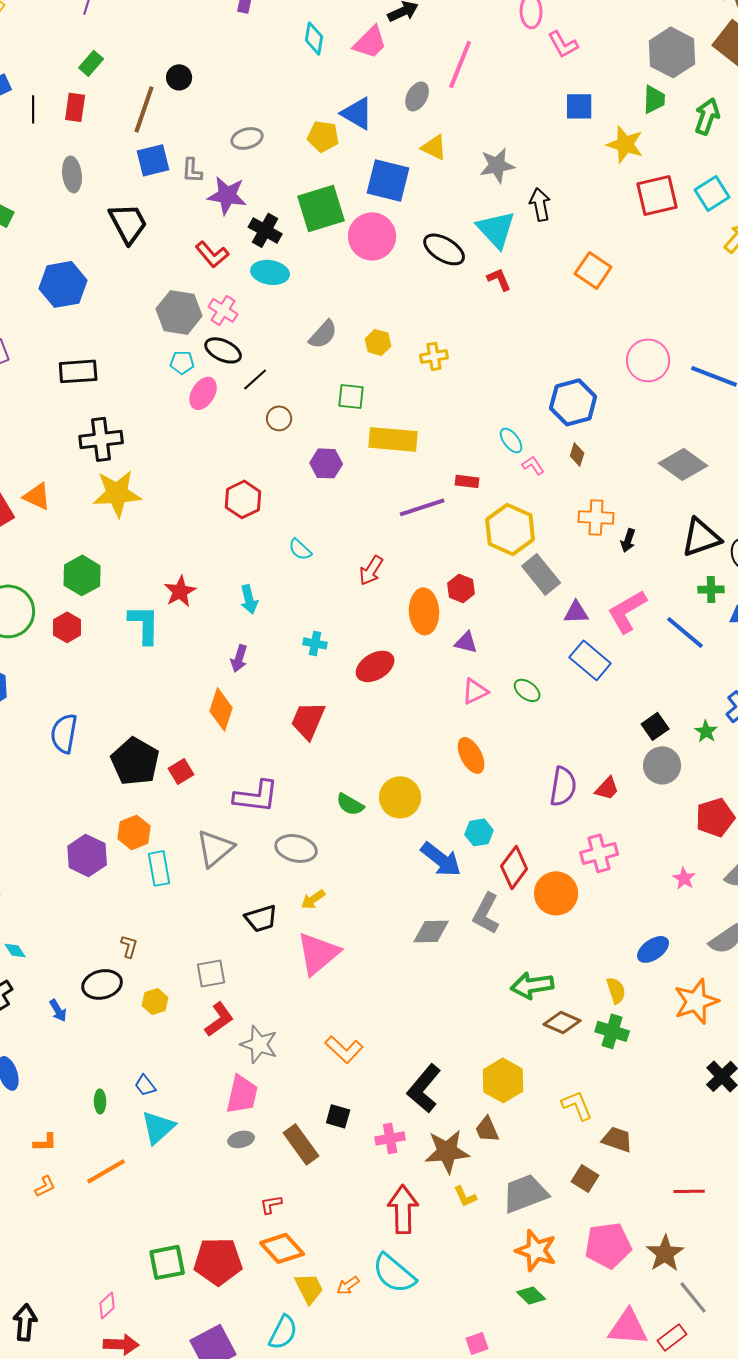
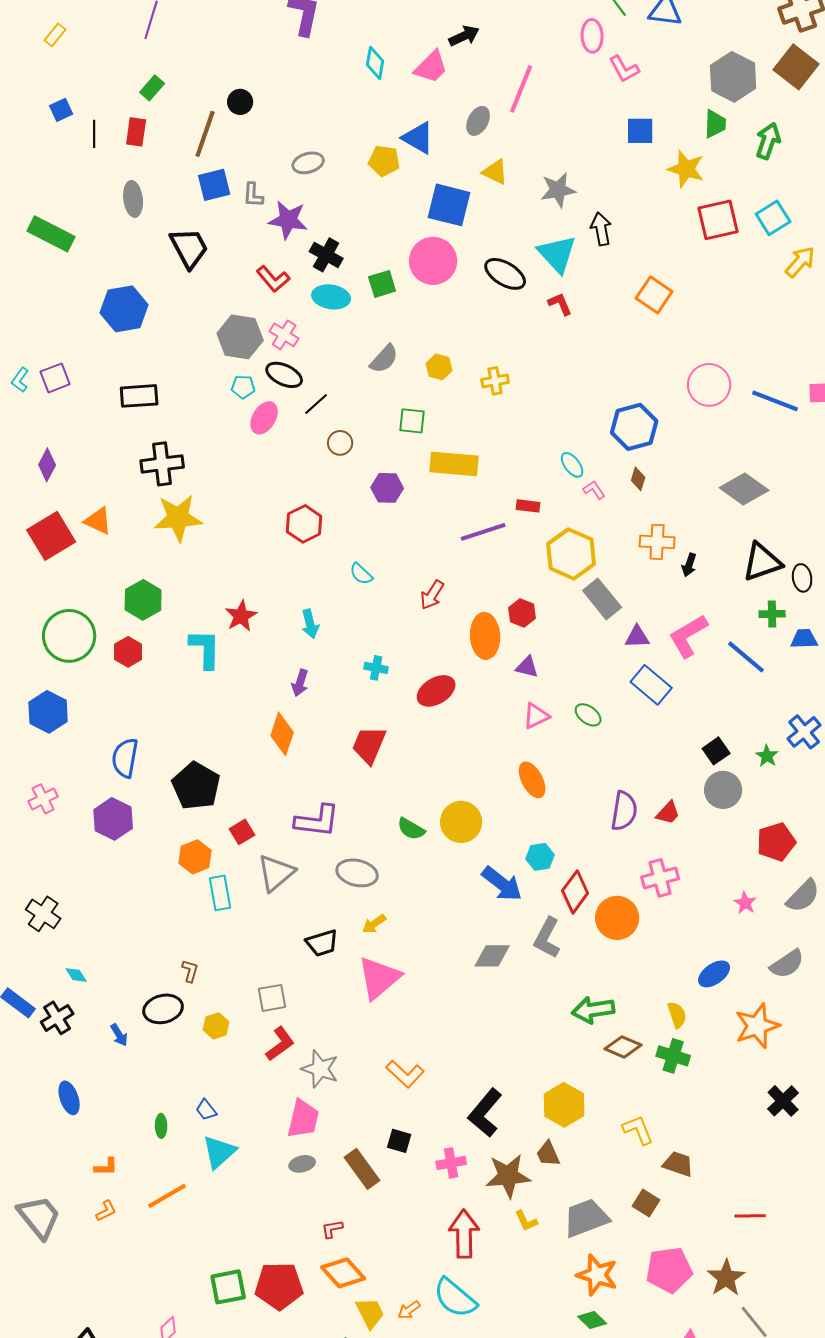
green square: (321, 208) -> (382, 284), moved, size x0.6
red square: (181, 771) -> (242, 832), moved
purple hexagon: (87, 855) -> (113, 819), moved

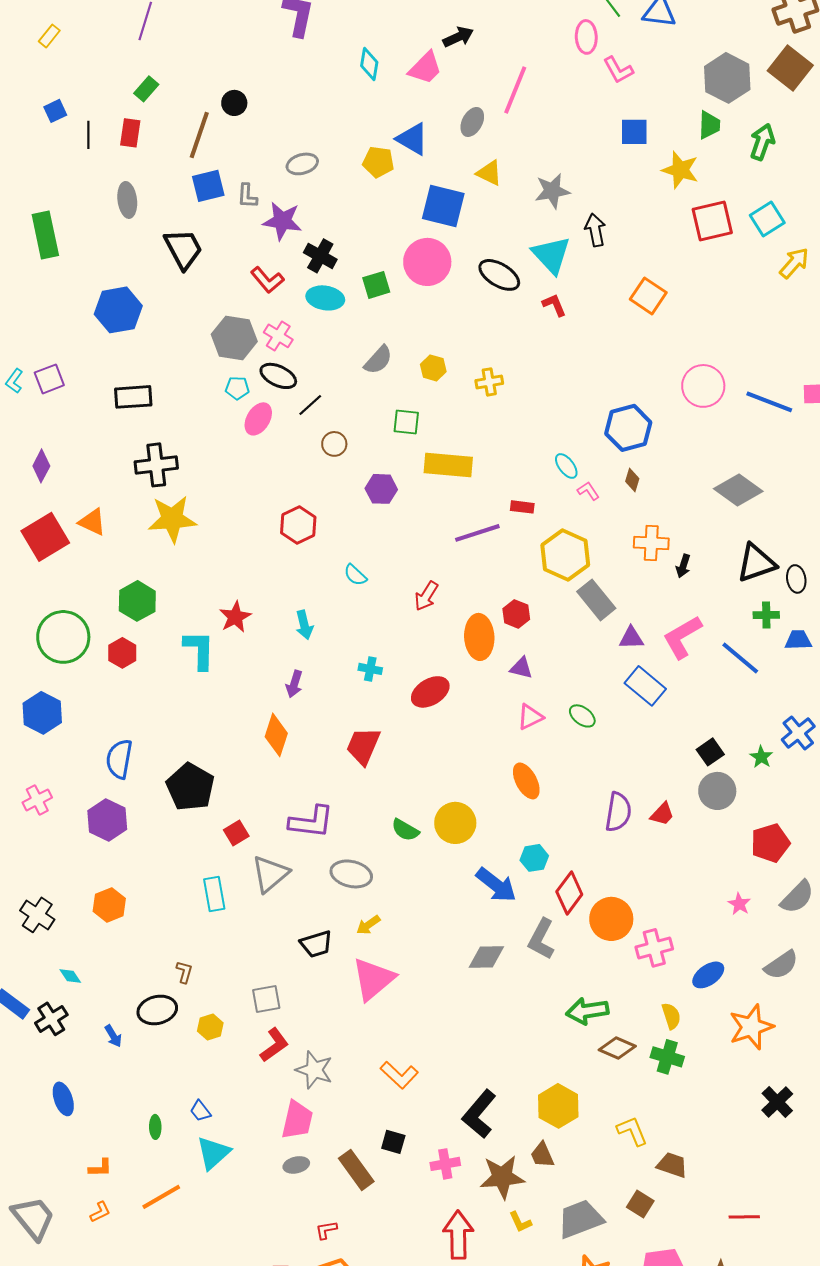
green rectangle: (51, 234) -> (45, 235), turned 51
orange hexagon: (195, 857) -> (109, 905), moved
pink cross: (660, 878) -> (654, 948), moved

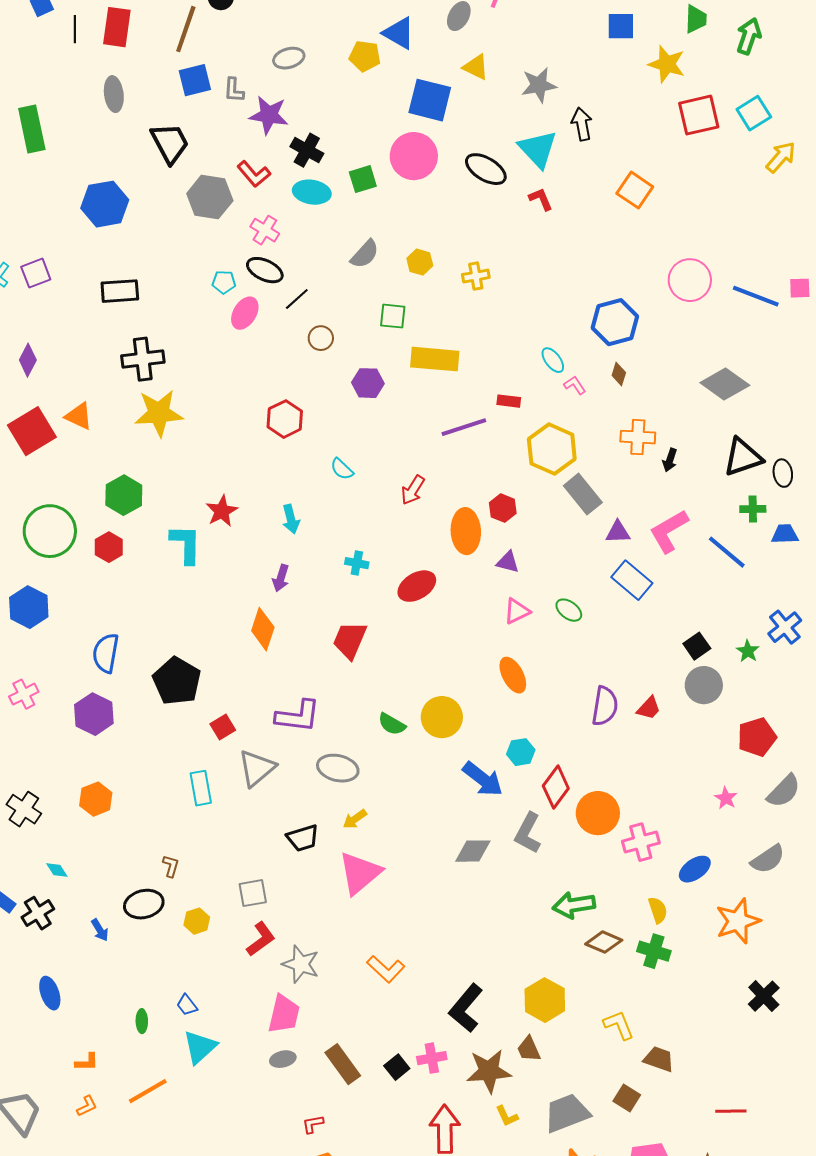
red rectangle: (130, 133) -> (117, 27), size x1.4
gray hexagon: (234, 338) -> (210, 197), moved
black square: (393, 1142) -> (397, 1067), moved, turned 35

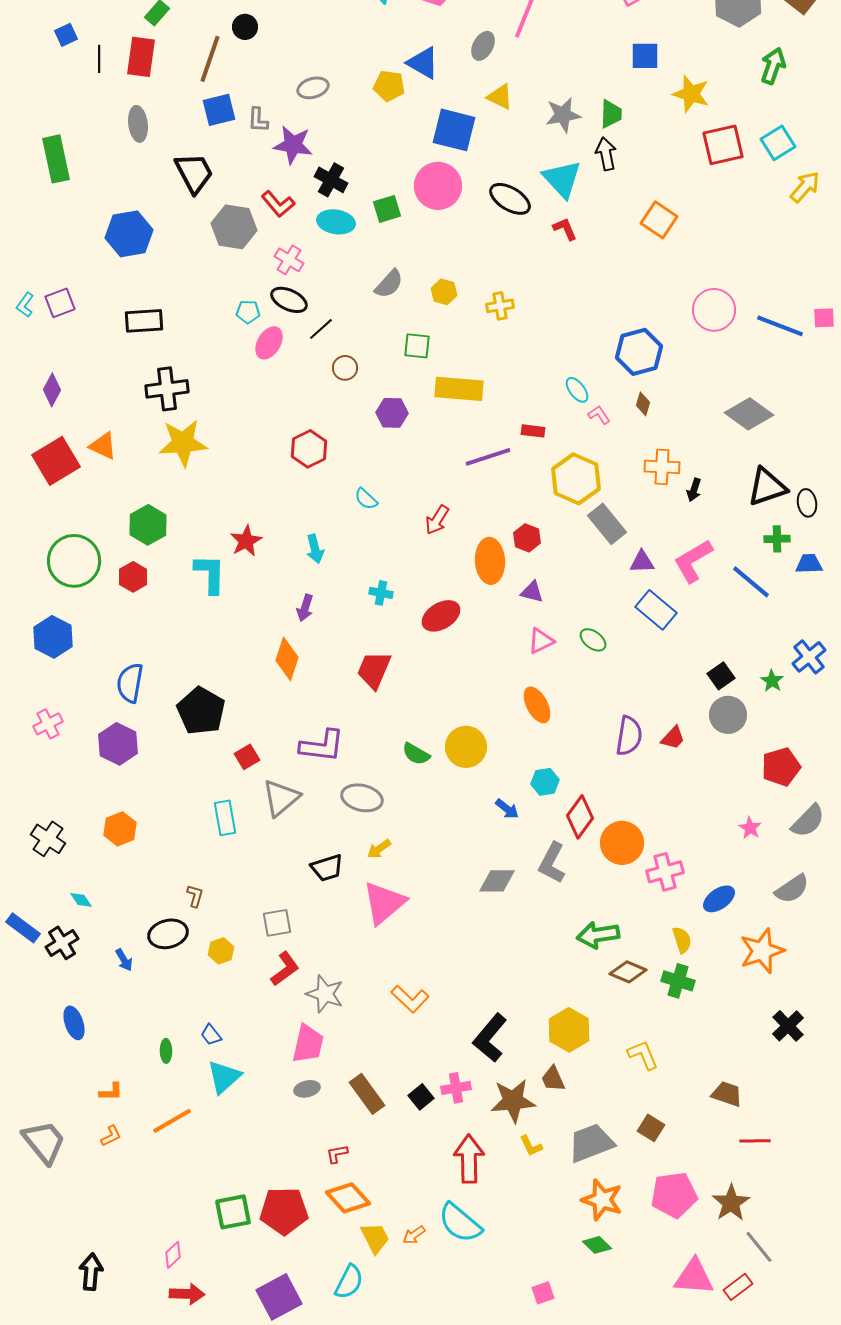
green trapezoid: (696, 19) -> (611, 114), moved
blue arrow: (483, 779) -> (507, 809), size x0.6
brown trapezoid: (659, 1059) -> (727, 1094), moved

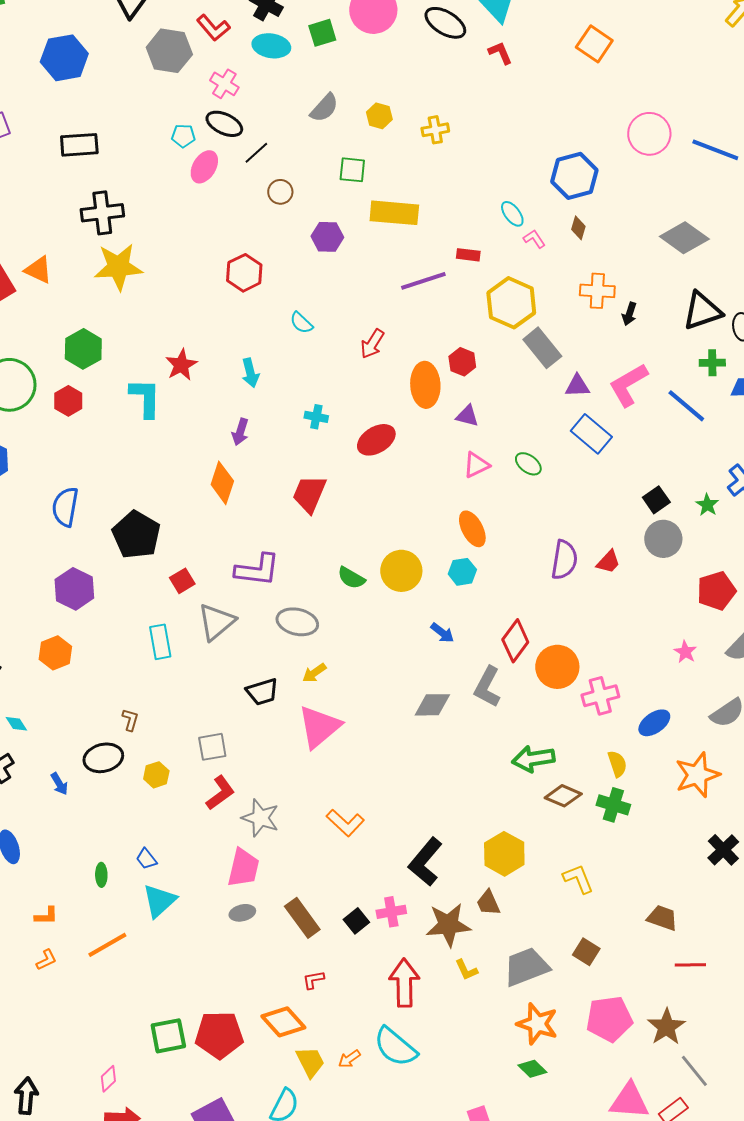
purple hexagon: (118, 744) -> (74, 589), moved
cyan hexagon: (545, 782) -> (462, 572), moved
red L-shape: (337, 1154) -> (313, 980), moved

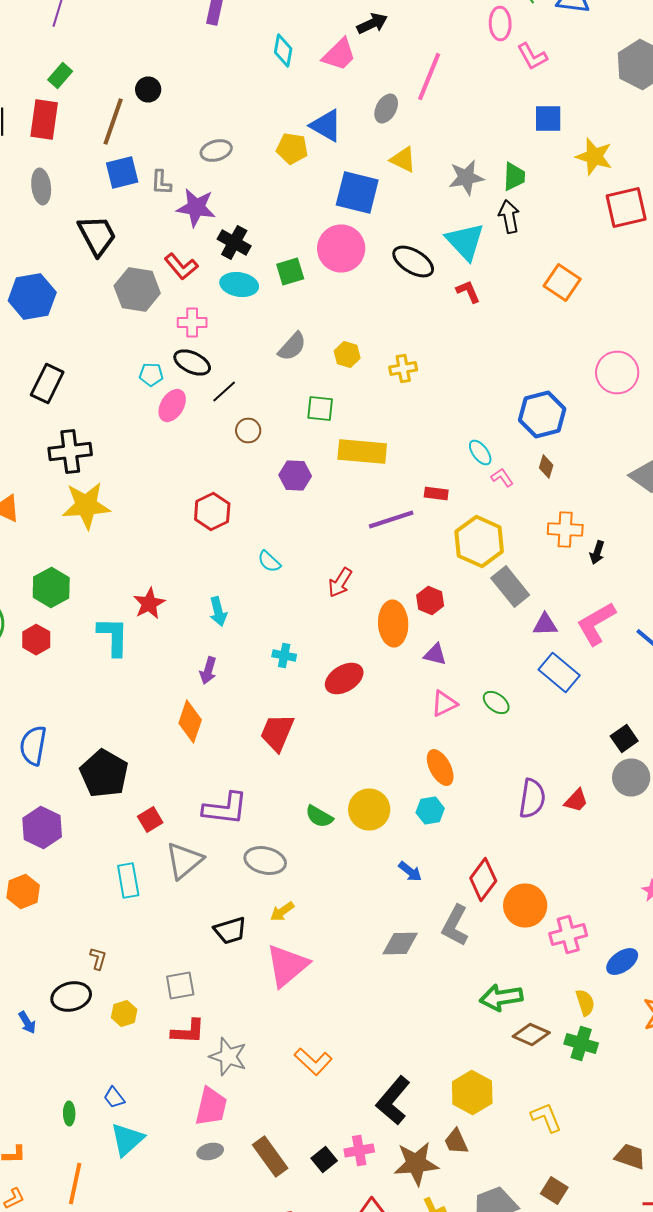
pink cross: (224, 84) -> (192, 322), turned -32
black rectangle: (79, 145) -> (47, 384), turned -60
red L-shape: (220, 793) -> (188, 1032), turned 39
orange line: (107, 945) -> (75, 1184), turned -48

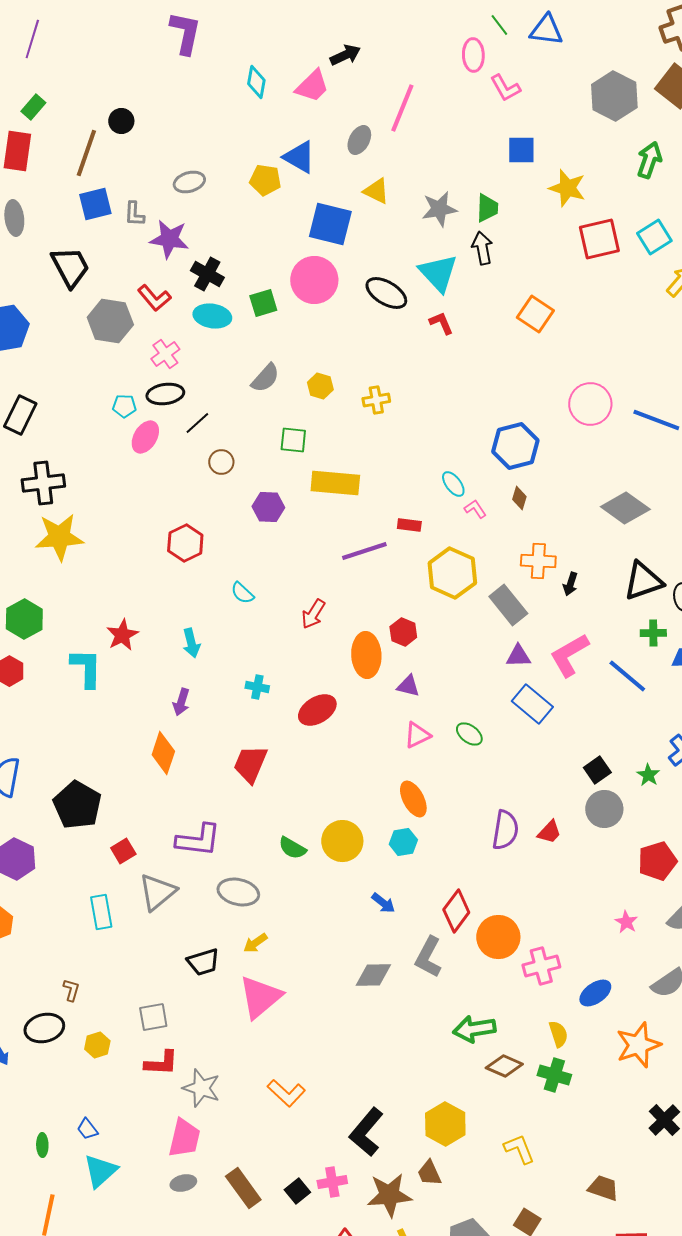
pink cross: (192, 322) -> (165, 354), turned -36
black ellipse: (192, 362) -> (165, 394), turned -33
gray rectangle: (510, 586) -> (508, 605), moved

